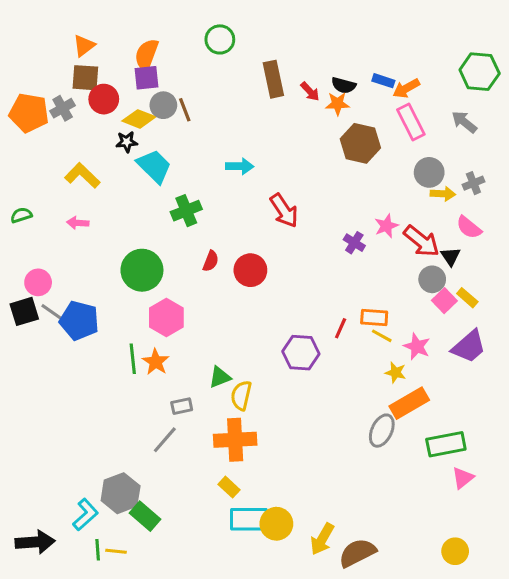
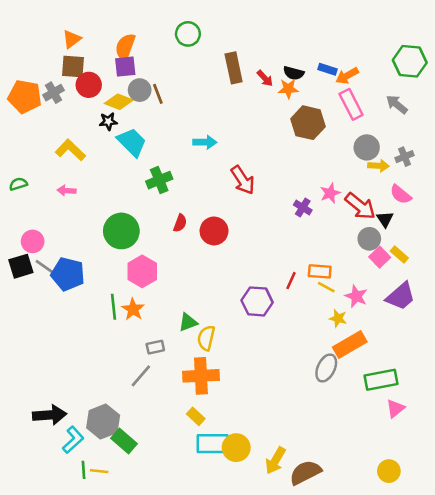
black arrow: (35, 542) -> (50, 415), moved

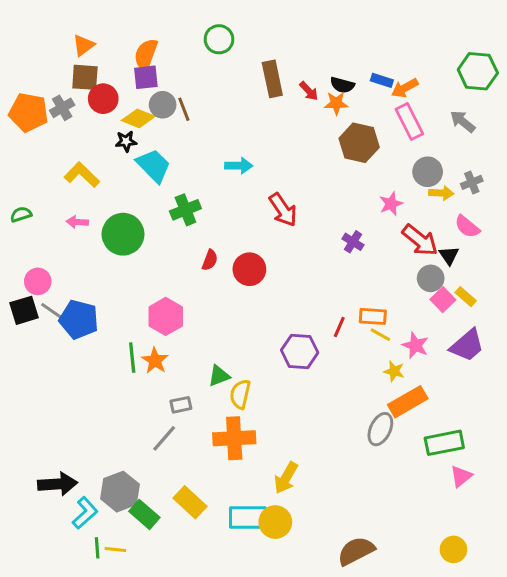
pink star: (330, 193) -> (391, 204), moved
green circle: (121, 231) -> (123, 234), moved
yellow rectangle: (196, 416) -> (190, 502), moved, size x1.5
yellow arrow: (275, 461) -> (286, 478), moved

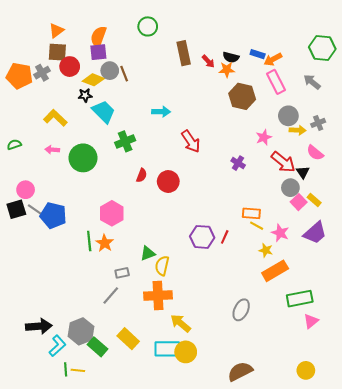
red line: (339, 327) -> (225, 237), moved
gray ellipse: (380, 429) -> (241, 310), moved
yellow arrow: (286, 478) -> (181, 323), moved, turned 100

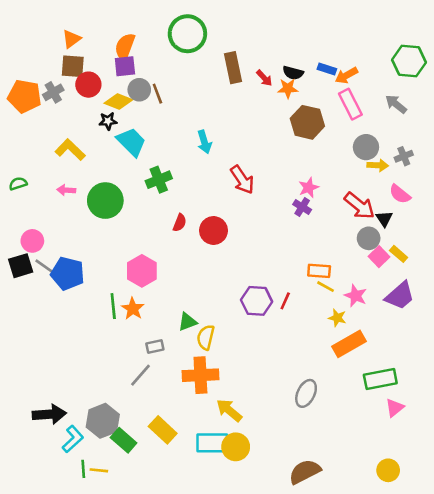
green circle: (148, 26) -> (187, 34), size x1.5
cyan arrow: (161, 112) -> (204, 142), turned 72
pink star: (264, 137) -> (309, 187), moved

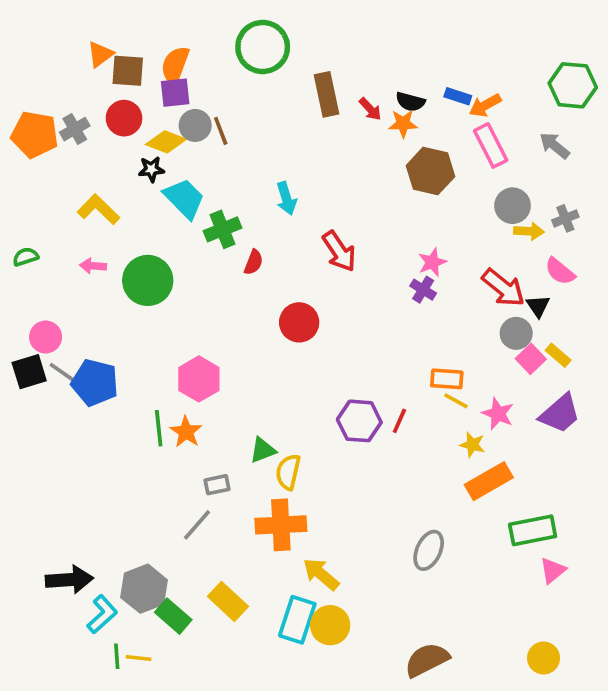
brown square: (73, 66) -> (128, 71), moved
green cross: (159, 180) -> (223, 229), moved
red semicircle: (180, 223) -> (254, 262), moved
cyan rectangle: (212, 443) -> (297, 620), turned -72

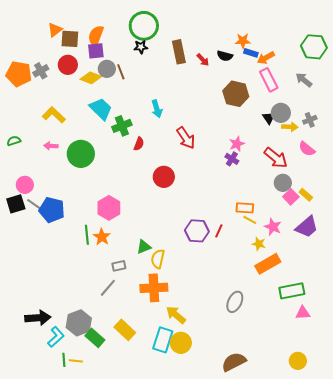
orange star: (403, 124) -> (243, 41), moved
black star: (151, 169) -> (141, 47), moved
black triangle: (538, 306) -> (269, 118), moved
pink triangle: (553, 570) -> (303, 313), turned 35

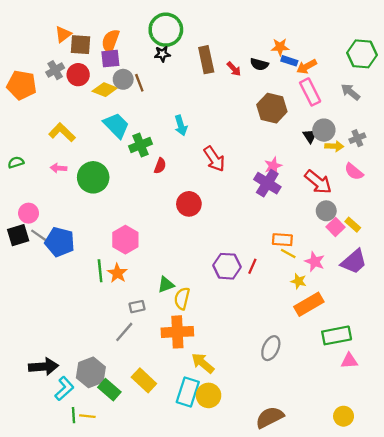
gray cross: (41, 71) -> (55, 70), moved
purple cross: (232, 159) -> (267, 183), size x1.6

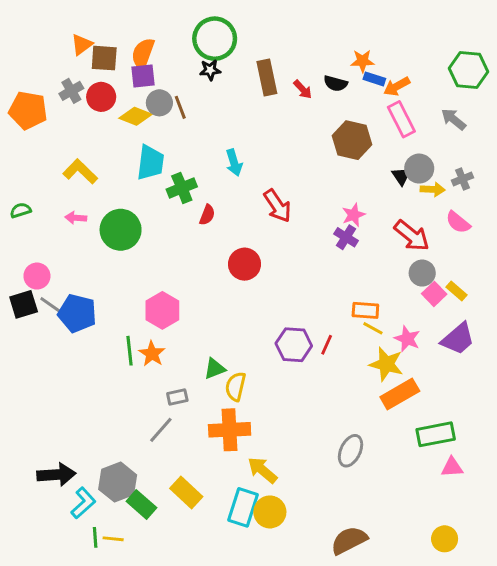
cyan trapezoid: (116, 125) -> (150, 163), turned 52
purple cross: (267, 183) -> (346, 237), size x0.7
yellow star: (299, 281) -> (386, 364), size x1.6

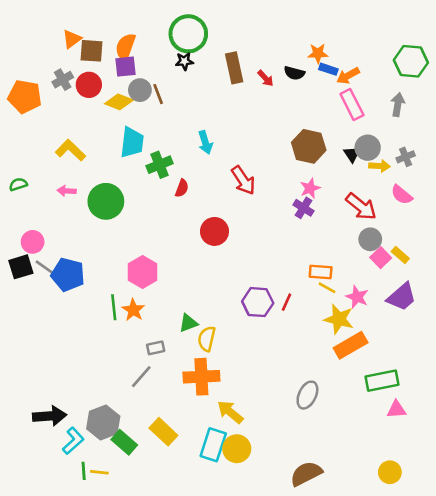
gray arrow: (454, 119) -> (398, 104), turned 60
brown hexagon: (352, 140) -> (309, 146), moved

